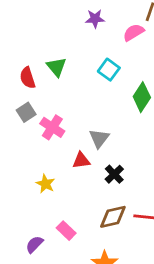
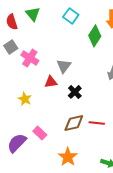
purple semicircle: (34, 244) -> (17, 143), size x1.5

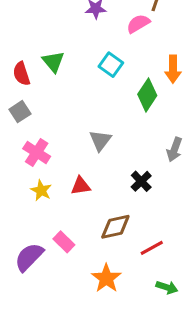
pink cross: (30, 58) -> (37, 152), moved
red triangle: (51, 82) -> (81, 186), moved
black cross: (75, 92) -> (141, 181), moved
red line: (97, 123) -> (152, 248), moved, turned -35

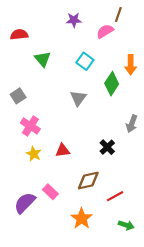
red semicircle: (21, 74) -> (19, 35), moved, turned 102
gray triangle: (100, 140) -> (78, 98), moved

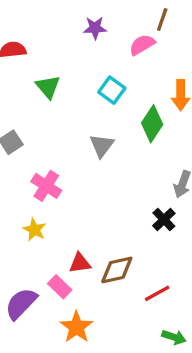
pink cross: (30, 126) -> (46, 186), moved
black cross: (107, 147) -> (164, 220), moved
red triangle: (63, 150) -> (80, 263), moved
orange star: (82, 218) -> (76, 327), moved

